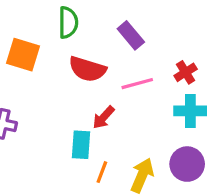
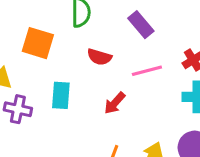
red semicircle: (87, 69) -> (99, 57), size x0.7
cyan rectangle: (81, 145) -> (61, 95), moved

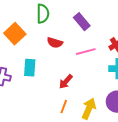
orange square: (38, 43) -> (15, 34), turned 30
red arrow: (115, 103) -> (66, 82), moved

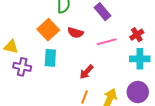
orange square: (15, 34) -> (48, 30), moved

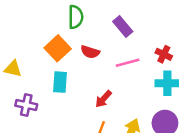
red cross: (137, 35) -> (164, 54), turned -32
purple cross: (22, 67) -> (26, 105), moved

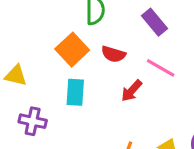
pink line: (128, 63) -> (161, 68), turned 45
red arrow: (103, 99) -> (132, 91), moved

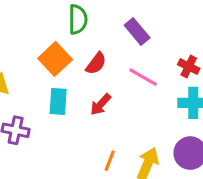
red semicircle: (113, 54) -> (96, 63), turned -70
red arrow: (132, 91) -> (101, 104), moved

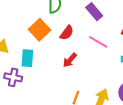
cyan rectangle: (58, 101) -> (27, 58), moved

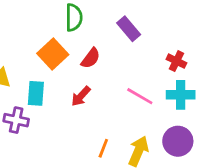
pink line: (98, 42) -> (140, 96), moved
red arrow: (70, 60) -> (81, 96), moved

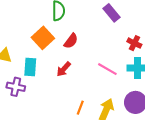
purple rectangle: (129, 29) -> (112, 13), moved

